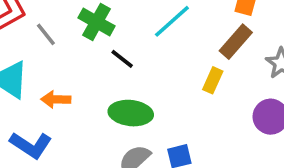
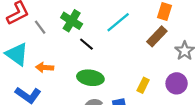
yellow rectangle: (213, 80) -> (143, 85), moved

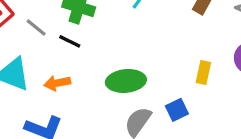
black line: (86, 44) -> (70, 41), moved

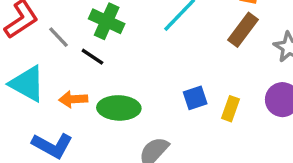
green ellipse: (126, 81) -> (119, 108), moved
blue square: (177, 110) -> (195, 98), moved

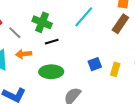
black line: (92, 57) -> (52, 42), moved, turned -48
orange arrow: (73, 99) -> (24, 54), moved

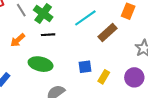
brown rectangle: (120, 24) -> (108, 33), moved
gray line: (15, 33) -> (21, 10), moved
orange arrow: (24, 54) -> (18, 40), turned -49

